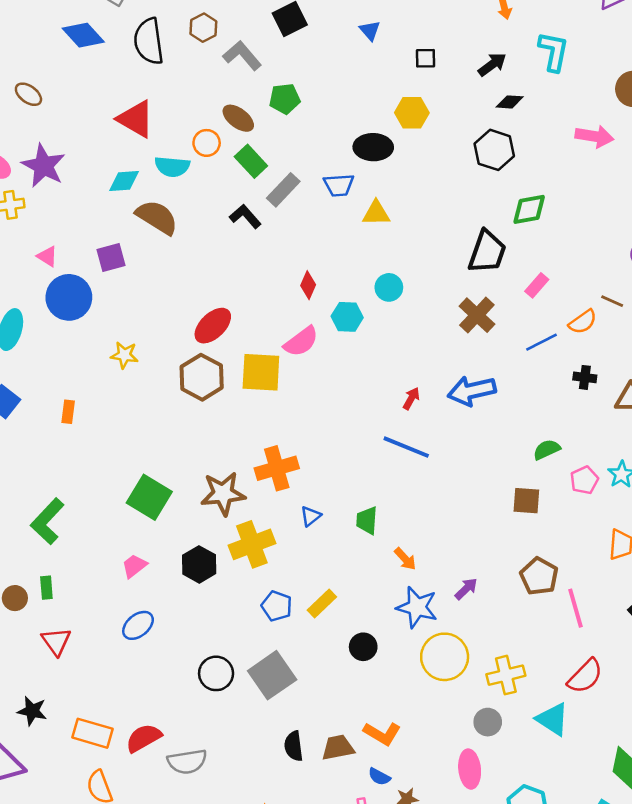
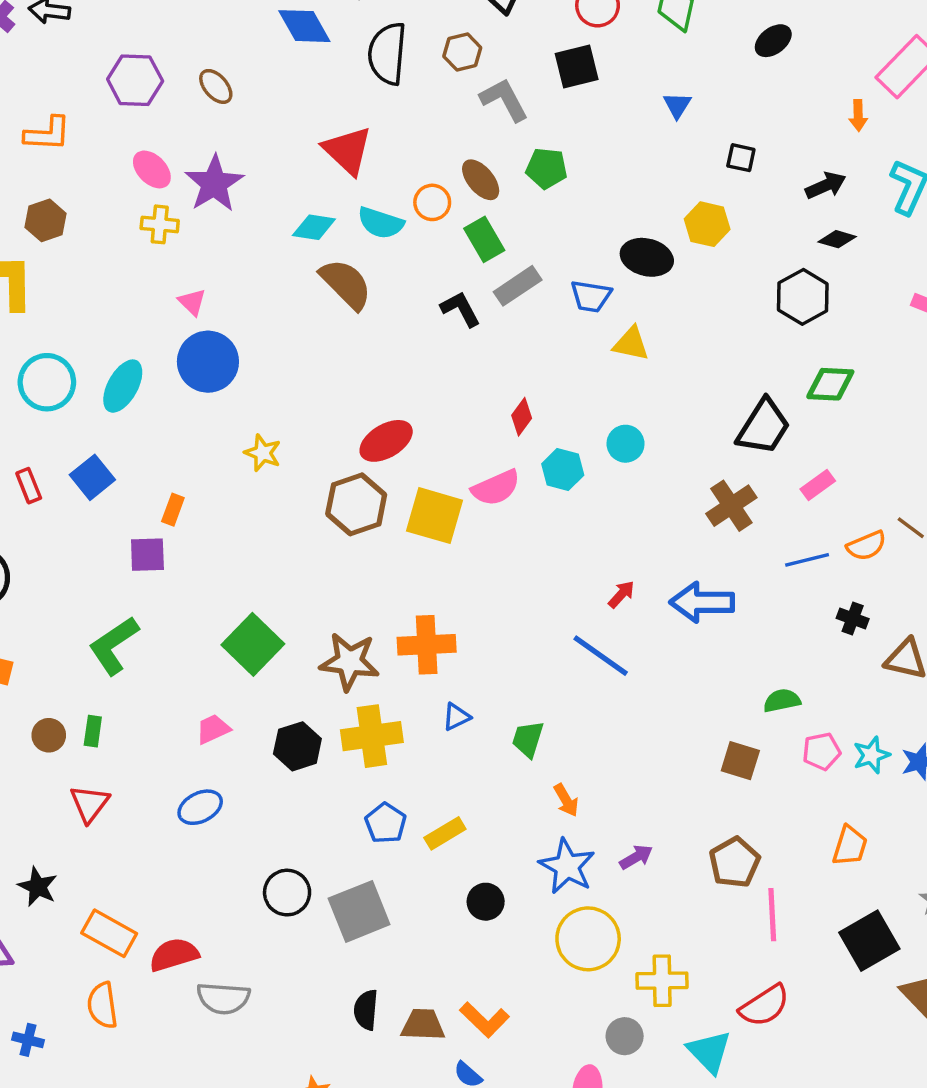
purple square: (111, 257) -> (147, 555), moved

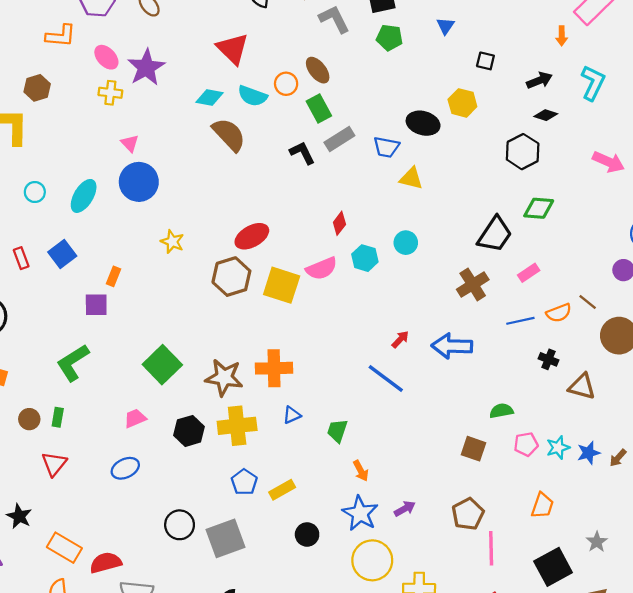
orange L-shape: (47, 134) -> (61, 36), moved
green pentagon: (547, 168) -> (390, 38), moved
cyan circle: (47, 382) -> (35, 192), size x0.6

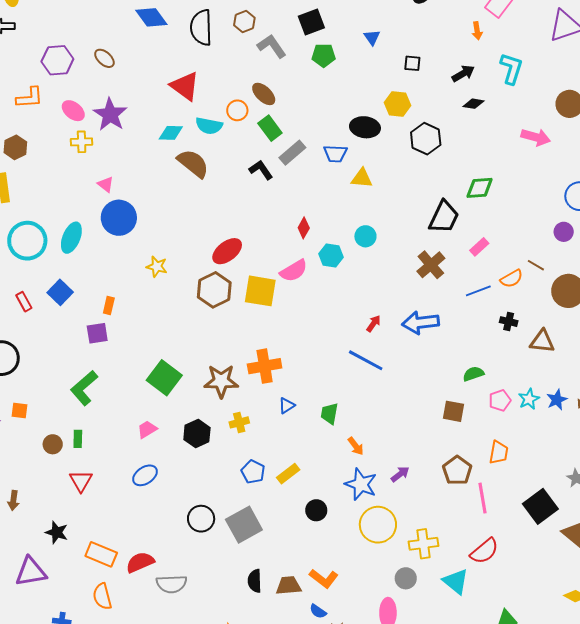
black hexagon: (523, 152) -> (426, 139), moved
cyan circle: (35, 192) -> (27, 241), size x2.0
yellow cross: (237, 426) -> (239, 422), size x0.6
orange trapezoid: (542, 505) -> (499, 452), moved

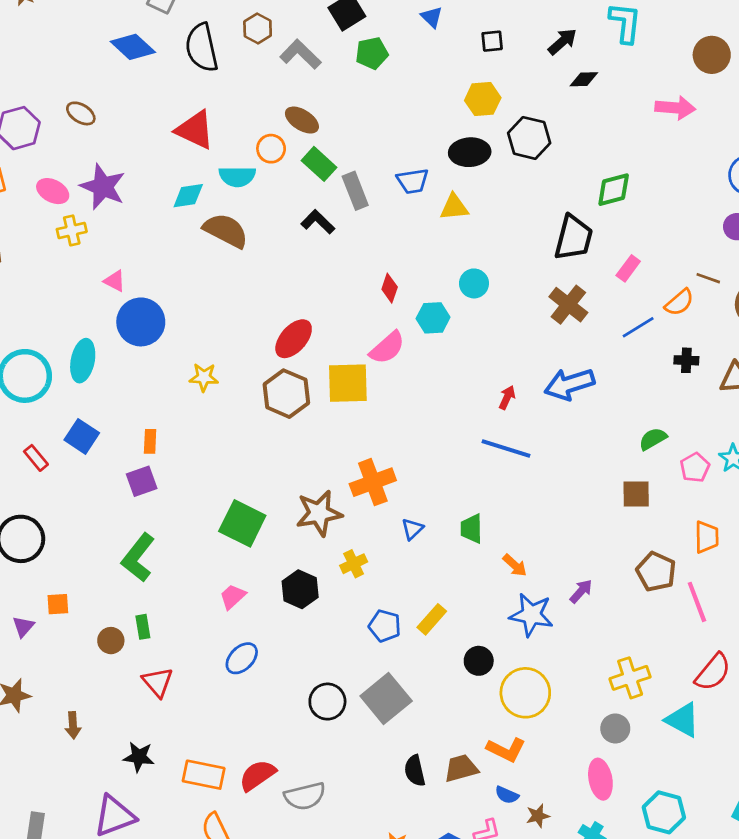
black ellipse: (365, 127) -> (470, 152), moved
gray rectangle: (292, 153) -> (355, 191), turned -60
yellow circle: (378, 525) -> (525, 693), moved

